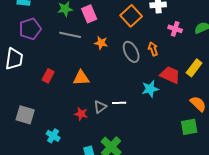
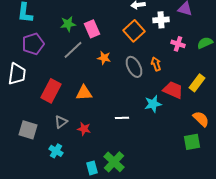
gray line: (70, 35) -> (73, 50), turned -55
red rectangle: (48, 76) -> (51, 91), size x1.6
gray triangle: (100, 107) -> (61, 122), moved

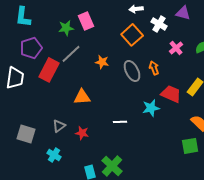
white cross: (161, 20) -> (159, 24), turned 35
pink rectangle: (92, 29) -> (86, 21), moved
pink cross: (178, 44) -> (176, 48), turned 32
red rectangle: (51, 91) -> (49, 70), moved

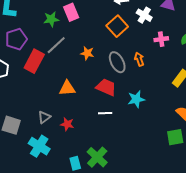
pink cross: (176, 48) -> (161, 39), turned 32
red trapezoid: (171, 94) -> (106, 87), moved
cyan cross: (54, 155) -> (39, 146), size x1.5

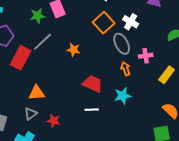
white cross: (144, 15) -> (131, 22), moved
pink cross: (161, 39) -> (146, 56), moved
orange arrow: (139, 59) -> (126, 69), moved
gray ellipse: (117, 62) -> (122, 44), moved
orange triangle: (67, 88) -> (37, 93), moved

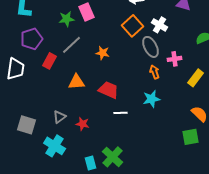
red rectangle: (21, 58) -> (50, 61), size x0.7
red trapezoid: (93, 84) -> (109, 90), moved
orange triangle: (37, 93) -> (77, 82), moved

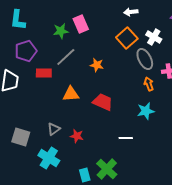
red rectangle: (50, 61) -> (44, 73), turned 63
white line: (121, 113) -> (126, 138), moved

